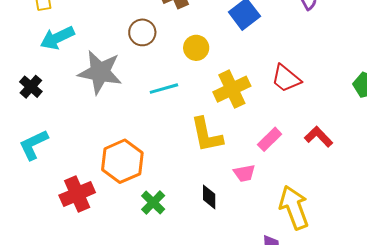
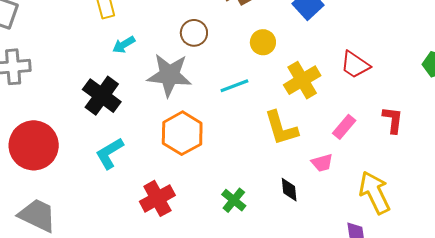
brown circle: (142, 32) -> (194, 33), moved
cyan arrow: (57, 38) -> (124, 45), size x0.7
black cross: (31, 87) -> (102, 96), size x1.6
red L-shape: (319, 137) -> (393, 120), turned 56
orange hexagon: (122, 161) -> (182, 133), moved

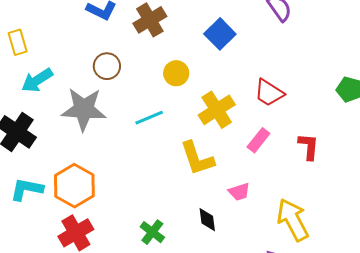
cyan arrow: (124, 45) -> (37, 80), size x1.4
pink rectangle: (344, 127) -> (258, 140), moved
orange hexagon: (182, 133) -> (74, 186), moved
cyan L-shape: (110, 153) -> (27, 189), turned 44

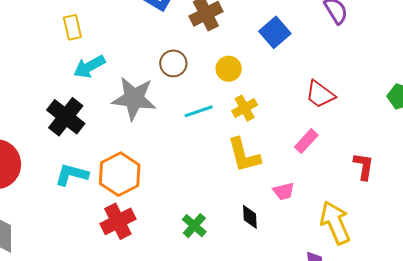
brown circle: (107, 66) -> (173, 63), moved
yellow cross: (217, 110) -> (245, 108), moved, size x0.7
red L-shape: (309, 147) -> (364, 166), moved

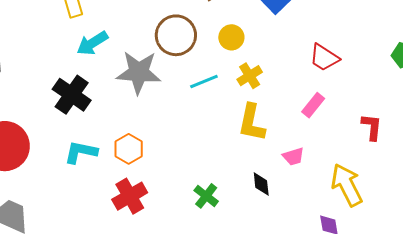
brown circle: (173, 63) -> (176, 35), size x1.5
yellow L-shape: (244, 155) -> (252, 123), turned 30
orange hexagon: (120, 174) -> (129, 149), size x0.7

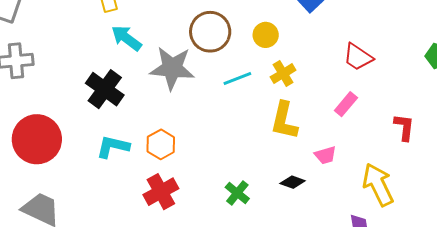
cyan arrow: (92, 43) -> (126, 38), turned 68
black diamond: (261, 184) -> (293, 182), turned -65

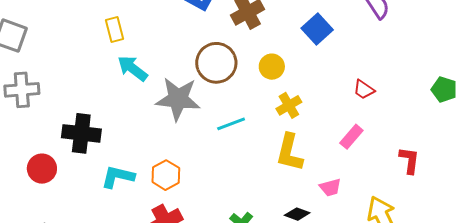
red trapezoid: (358, 57) -> (364, 90), size x0.7
cyan line: (237, 79) -> (231, 124), moved
black cross: (105, 89) -> (81, 133), moved, turned -30
red circle: (37, 139) -> (42, 169), size x0.6

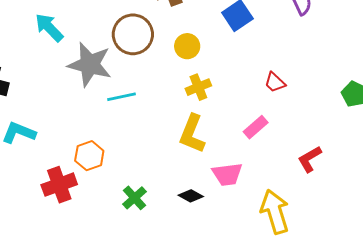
cyan line: (231, 124) -> (121, 97), moved
red L-shape: (409, 160) -> (310, 159), turned -136
orange hexagon: (166, 175) -> (89, 156), moved
pink trapezoid: (330, 187) -> (227, 174), size x1.4

